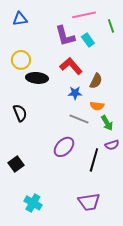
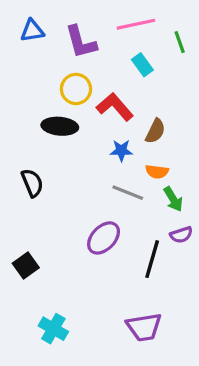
purple L-shape: (65, 36) -> (81, 42), moved
yellow circle: (21, 60) -> (76, 89), moved

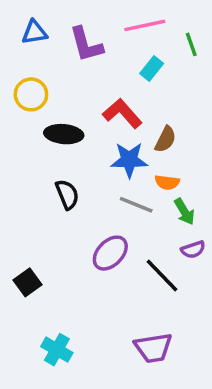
cyan rectangle: (142, 65) -> (152, 69), turned 75
yellow circle: (76, 89) -> (31, 94), moved
blue star: (121, 151) -> (129, 160), size x1.5
black semicircle: (32, 183) -> (67, 194), moved
black line: (152, 259) -> (162, 275), turned -60

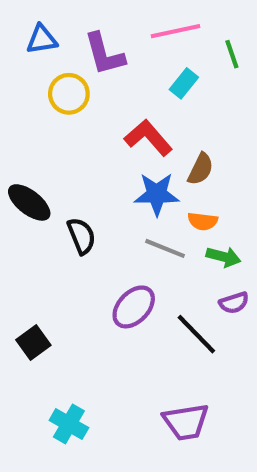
yellow circle: (31, 94) -> (69, 94), moved
black ellipse: (64, 134) -> (29, 202), moved, turned 33
green arrow: (184, 212) -> (224, 257), turned -44

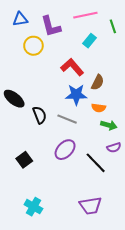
gray line: (165, 248) -> (67, 119), moved
black square: (33, 342) -> (24, 160), moved

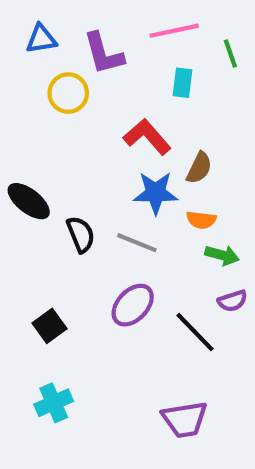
cyan rectangle: (89, 41) -> (183, 83), turned -32
cyan cross: (33, 207) -> (54, 403), moved, turned 36

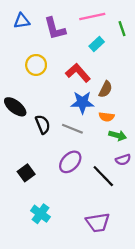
cyan rectangle: (183, 83) -> (97, 44), turned 40
yellow circle: (68, 93) -> (36, 65), moved
cyan cross: (54, 403) -> (40, 214), moved, turned -30

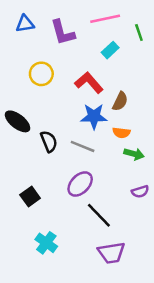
purple semicircle: (123, 160) -> (140, 192), moved
black line: (103, 176) -> (99, 215), moved

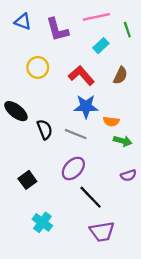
blue triangle: (25, 24) -> (23, 22), turned 30
brown semicircle: (120, 101) -> (120, 76), moved

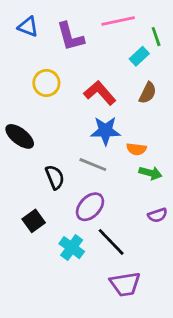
cyan rectangle: (101, 46) -> (139, 56), moved
black semicircle: (45, 129) -> (55, 177), moved
cyan cross: (42, 222) -> (72, 248), moved

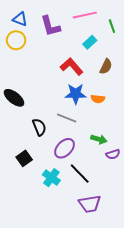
cyan rectangle: (139, 56) -> (90, 42), moved
yellow circle: (46, 83) -> (16, 40), moved
orange semicircle: (136, 149) -> (98, 99), moved
green arrow: (150, 173) -> (99, 139), moved

